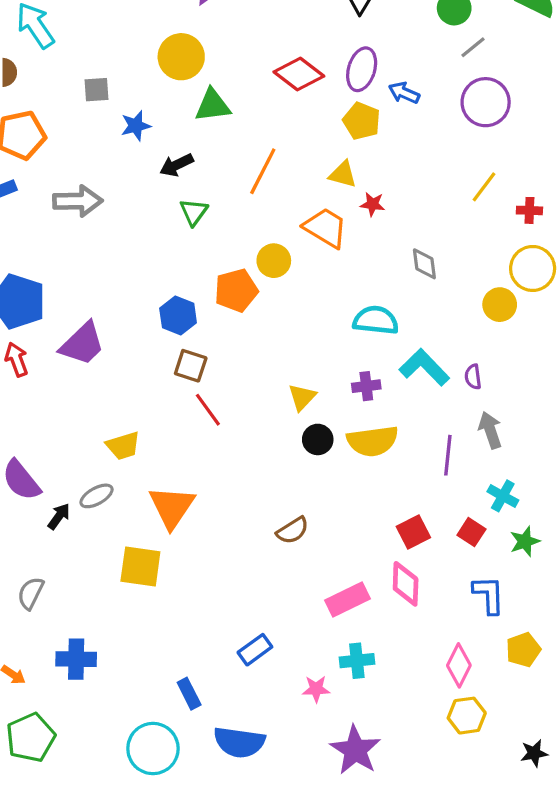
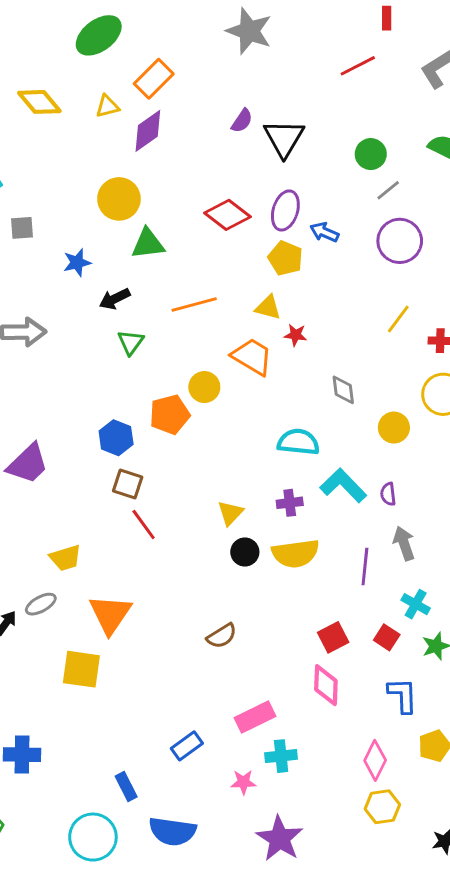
gray square: (97, 90) -> (22, 228), moved
orange line: (263, 171) -> (194, 305), turned 48
yellow circle: (500, 305) -> (394, 428), moved
pink rectangle: (348, 599) -> (255, 717), moved

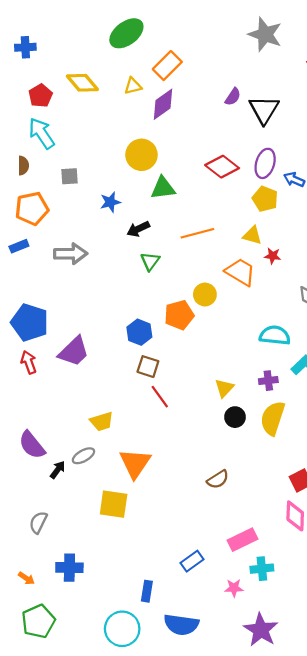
gray star: (249, 31) -> (265, 34), moved
yellow semicircle: (296, 553) -> (273, 418), turned 116
blue rectangle: (126, 786) -> (147, 591), turned 36

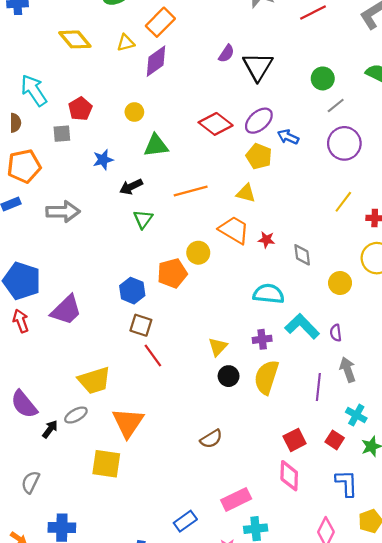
red pentagon: (40, 96) -> (80, 109), moved
yellow circle: (141, 155) -> (134, 112), size x0.6
purple ellipse: (265, 163) -> (259, 121), turned 32
red star: (273, 256) -> (266, 240), moved
yellow trapezoid: (102, 421) -> (94, 380), size x1.4

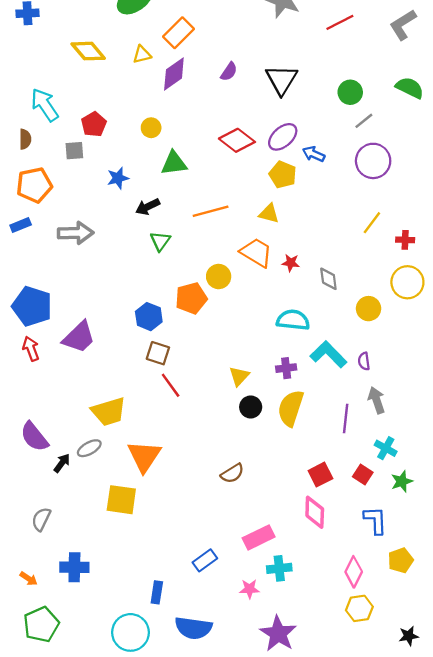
purple semicircle: (226, 54) -> (229, 72), moved

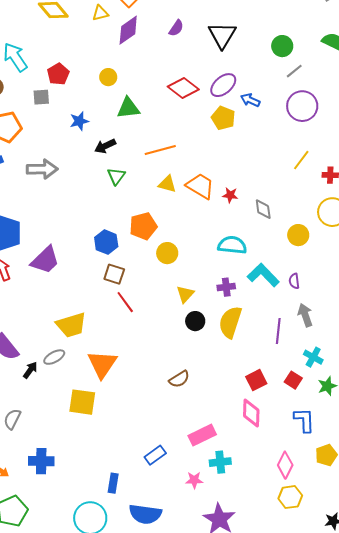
yellow triangle: (269, 214) -> (167, 184), moved
yellow circle: (219, 277) -> (167, 253), moved

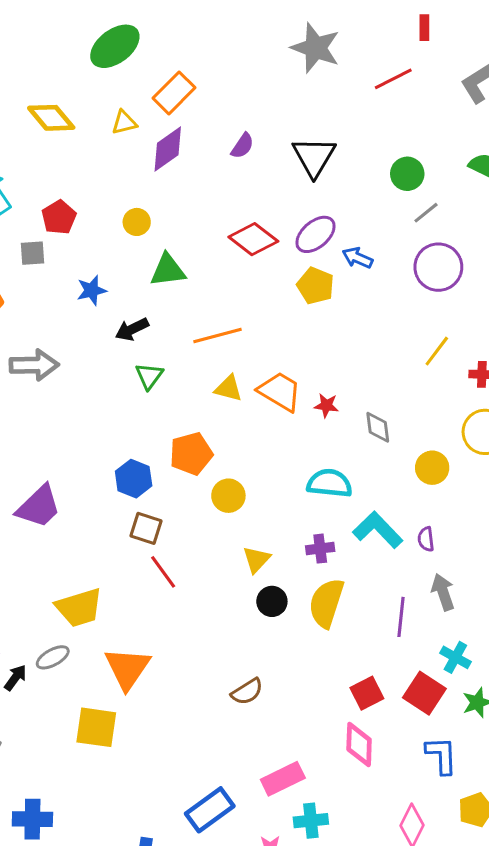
red square: (293, 380) -> (424, 693), size x1.5
blue rectangle: (155, 455) -> (210, 810), size x1.4

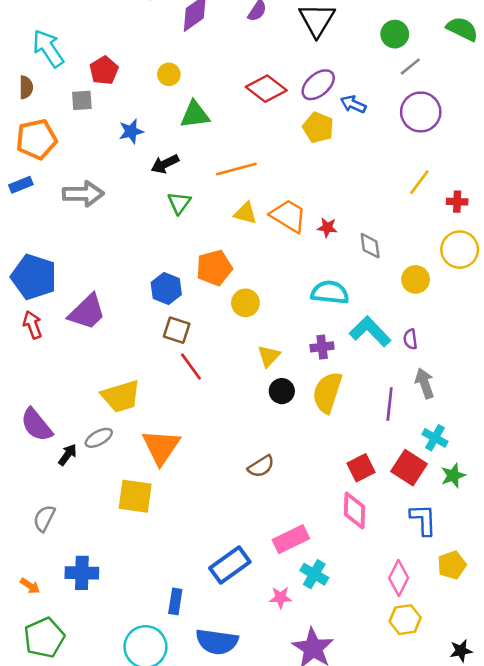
cyan cross: (311, 821) -> (314, 574), turned 36

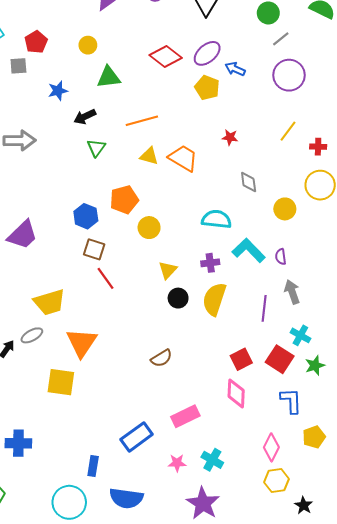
red star: (327, 228) -> (230, 137), moved
cyan cross: (314, 574) -> (212, 460), moved
black star: (461, 651) -> (304, 505), moved, turned -30

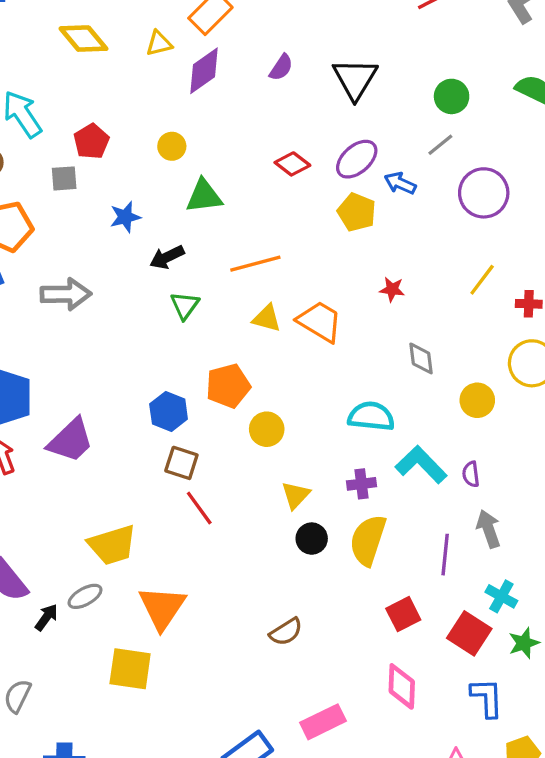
gray line: (281, 39) -> (440, 145), moved
red diamond: (166, 57) -> (292, 164), size x0.7
red square: (241, 359) -> (403, 614), moved

